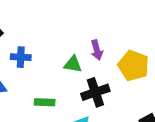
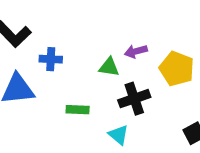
purple arrow: (97, 50) -> (136, 51), turned 90

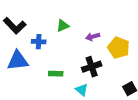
green triangle: (109, 67) -> (63, 26), moved, turned -32

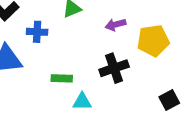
yellow pentagon: (119, 48) -> (153, 41), turned -30
cyan triangle: (82, 90) -> (82, 102), moved, turned -40

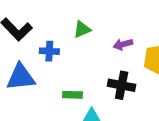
black cross: (114, 68) -> (122, 85), turned 30

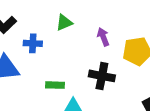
purple arrow: (123, 44) -> (103, 37), turned 84

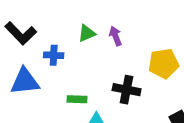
purple arrow: (103, 37) -> (116, 36), moved

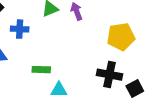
black cross: (127, 90) -> (109, 75), moved

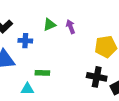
cyan triangle: (59, 90) -> (27, 89), moved

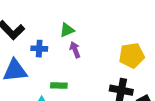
purple arrow: (71, 27) -> (75, 50), moved

